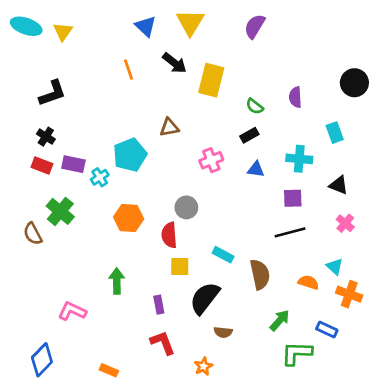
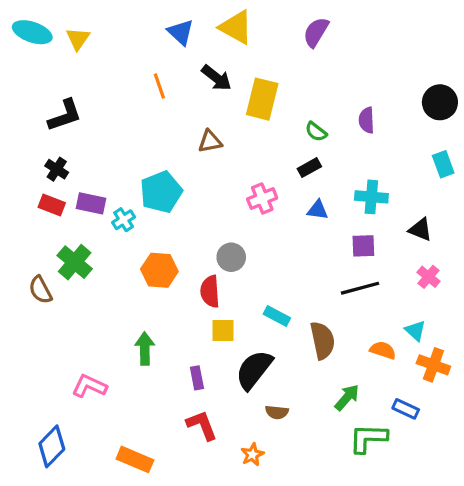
yellow triangle: (190, 22) -> (236, 27), turned -32
brown triangle: (169, 127) -> (210, 141), moved
cyan rectangle: (335, 133) -> (443, 164), moved
orange rectangle: (109, 370) -> (135, 459), size x1.5

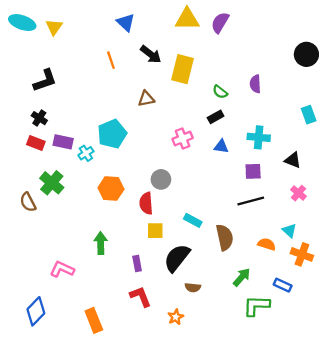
yellow triangle: (236, 27) -> (187, 19), moved, turned -30
black circle: (440, 102) -> (306, 54), moved
orange rectangle: (135, 459) -> (94, 320), turned 45

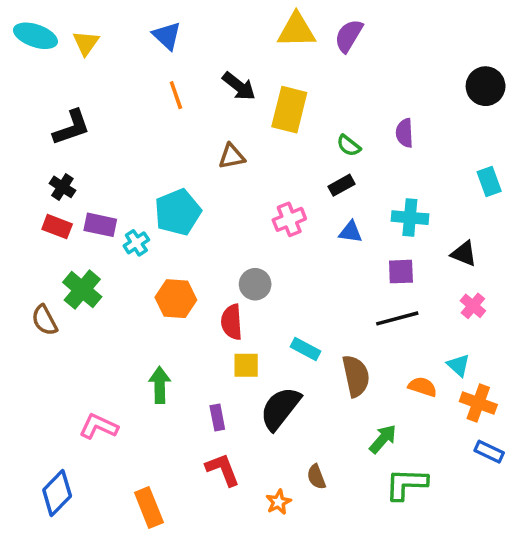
blue triangle: (126, 23) -> (167, 36), moved
blue rectangle: (283, 285) -> (489, 452), moved
brown semicircle: (193, 287) -> (316, 477), moved, turned 63

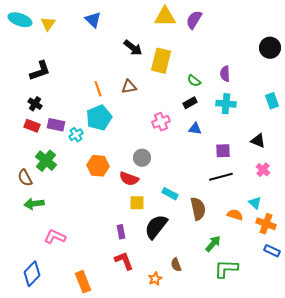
orange line: (176, 95) -> (98, 89), moved
cyan cross: (410, 218) -> (226, 104), moved
red semicircle: (232, 322) -> (129, 179), turned -66
green arrow: (160, 385) -> (34, 204), moved, turned -96

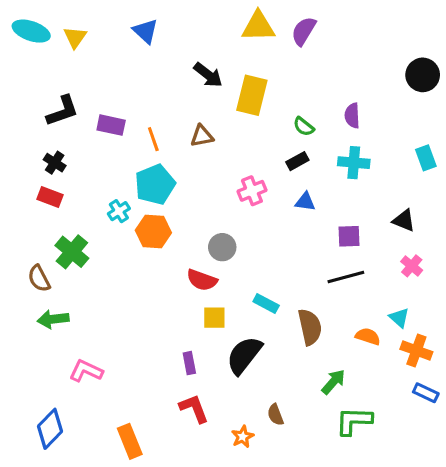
purple rectangle: (56, 125) -> (111, 125), moved
orange hexagon: (98, 166) -> (153, 231), moved

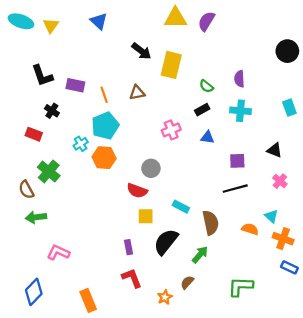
black L-shape: (62, 111) -> (42, 76), turned 90
black cross: (55, 163) -> (52, 111), moved
green arrow: (333, 382) -> (200, 255), moved
brown semicircle: (275, 415) -> (187, 282), turned 64

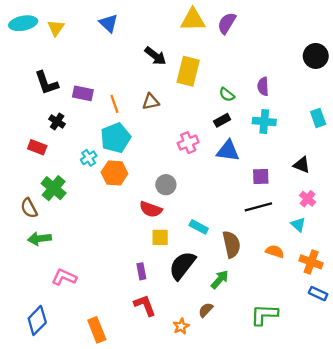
cyan ellipse: (21, 21) -> (23, 23), turned -30
blue triangle: (207, 137) -> (228, 151), size x1.5
cyan triangle: (271, 216) -> (298, 224), moved

